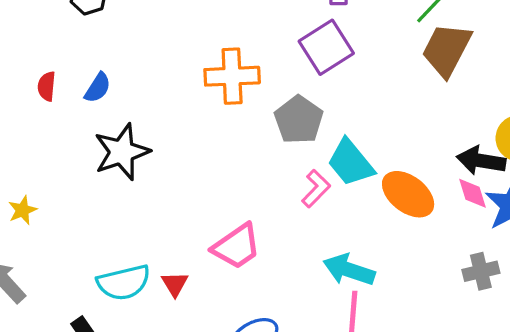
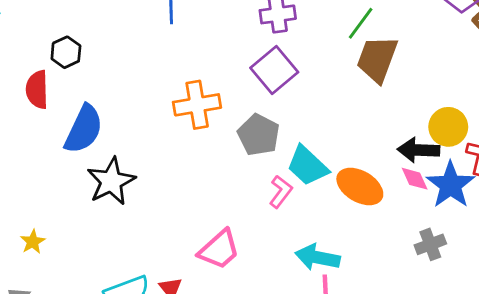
red semicircle: (47, 86) -> (37, 90), moved, size x1.5
blue semicircle: (98, 88) -> (84, 129), size x1.8

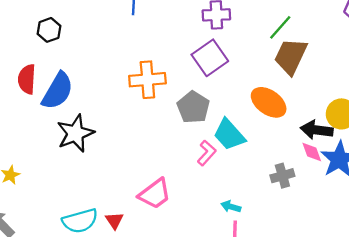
red semicircle: (37, 90) -> (27, 79), moved
orange ellipse: (360, 187) -> (269, 102), moved
gray cross: (430, 244) -> (282, 176), moved
cyan arrow: (318, 257) -> (231, 207), size x0.6

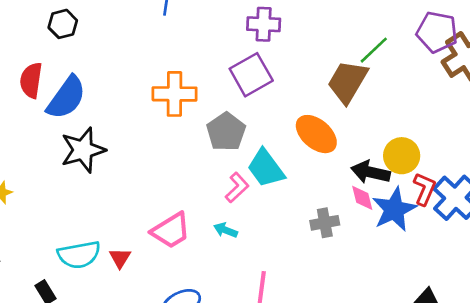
green line: (280, 27) -> (374, 50), moved
cyan arrow: (231, 207) -> (226, 230), moved

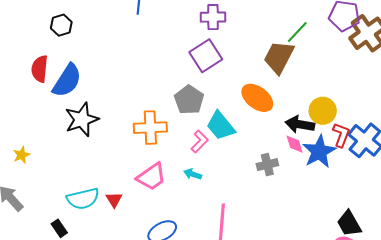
orange cross: (175, 94) -> (150, 128), moved

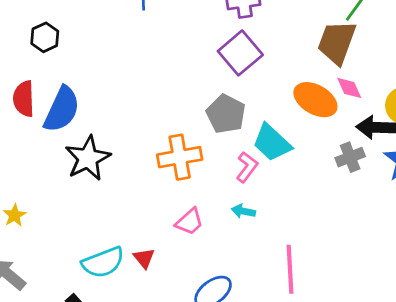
pink diamond: (295, 144) -> (349, 88), moved
gray cross: (267, 165) -> (350, 157), moved
pink trapezoid: (151, 177) -> (189, 222), size x0.7

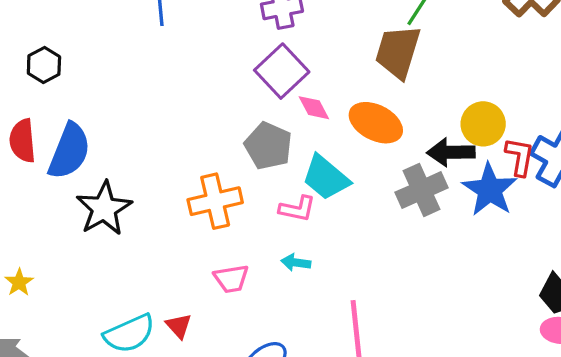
pink diamond: (349, 88) -> (314, 108), moved
gray cross: (350, 157) -> (422, 190), size x1.4
pink L-shape: (247, 167) -> (297, 209), turned 68
pink trapezoid: (189, 222) -> (231, 279), turned 36

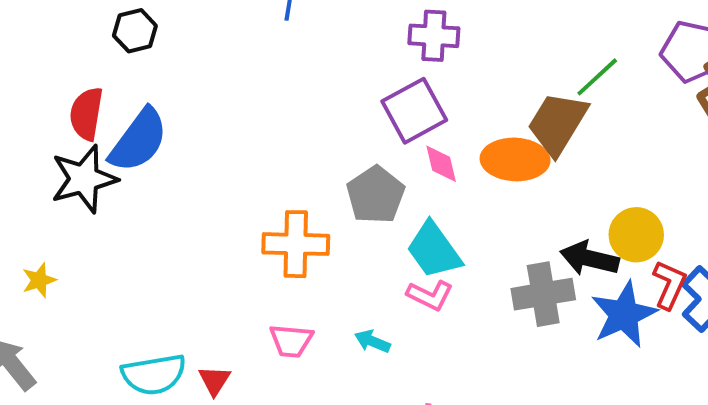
orange ellipse: (376, 123) -> (515, 159), moved, turned -39
black star: (104, 208) -> (84, 179), moved
pink L-shape: (297, 209) -> (430, 295), moved

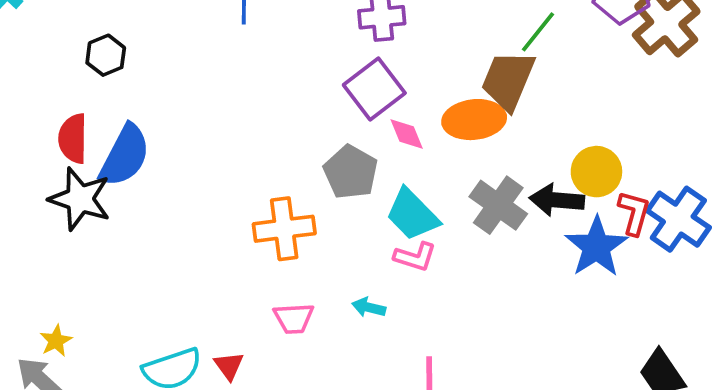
black star: (84, 179) -> (80, 199), turned -30
yellow star: (39, 280) -> (56, 341), moved
gray cross: (543, 294) -> (498, 205), moved, turned -36

